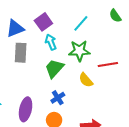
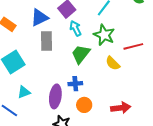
green star: (79, 51) -> (104, 35), turned 30
blue cross: (58, 98) -> (75, 84), moved, turned 32

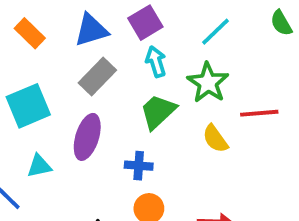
gray rectangle: (46, 41) -> (97, 76), turned 36
purple ellipse: (55, 96) -> (87, 137), moved

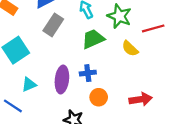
green trapezoid: (158, 112) -> (93, 39), turned 30
purple ellipse: (87, 137) -> (62, 79), moved

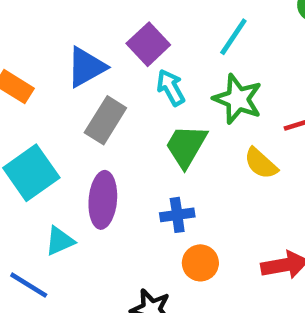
green trapezoid: (93, 39) -> (186, 146), turned -35
purple ellipse: (62, 79) -> (103, 200), moved

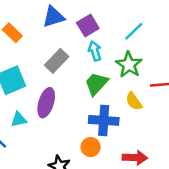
blue triangle: (86, 67) -> (53, 17), moved
blue cross: (177, 215) -> (104, 120), moved, size x1.6

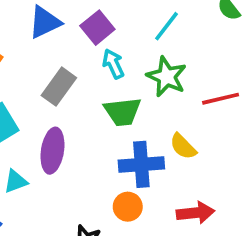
green trapezoid: (96, 84) -> (122, 112), turned -130
yellow semicircle: (134, 101) -> (183, 146), moved

